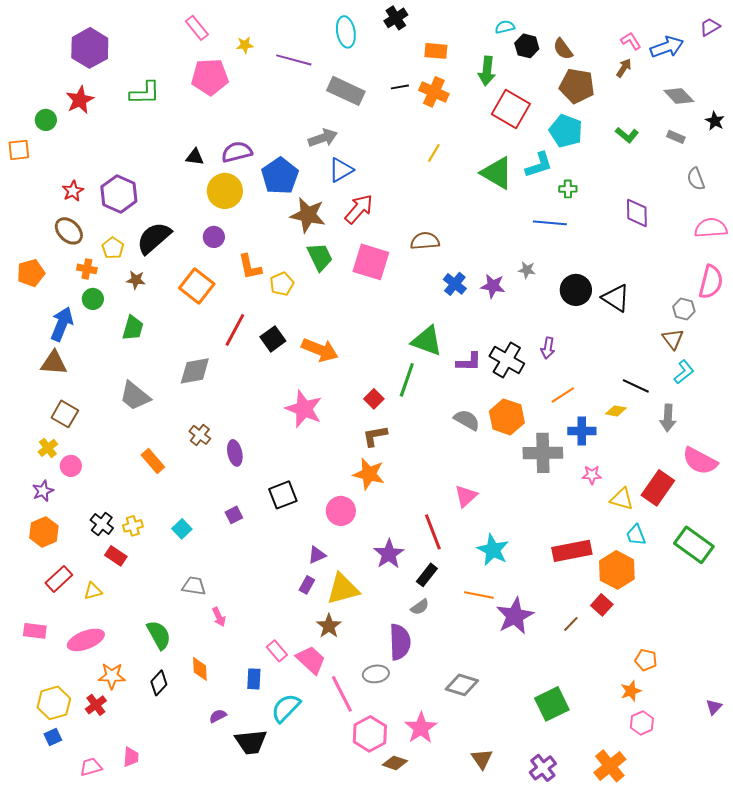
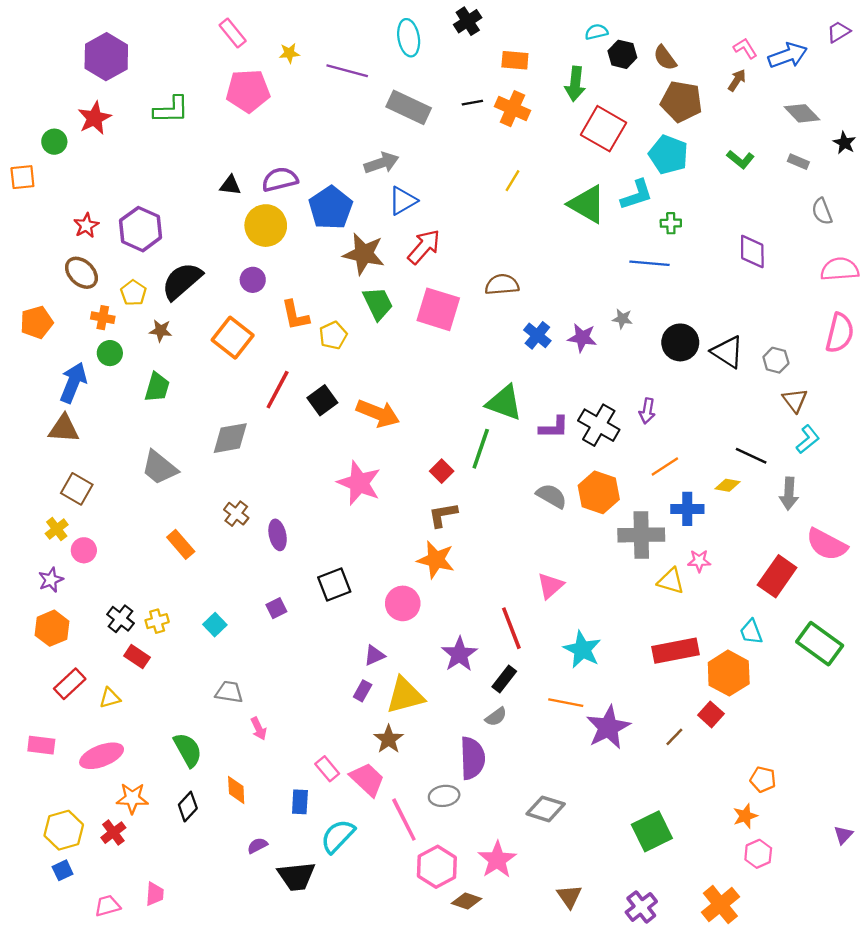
gray hexagon: (684, 309) -> (776, 360), moved
yellow triangle: (622, 499) -> (671, 581), moved

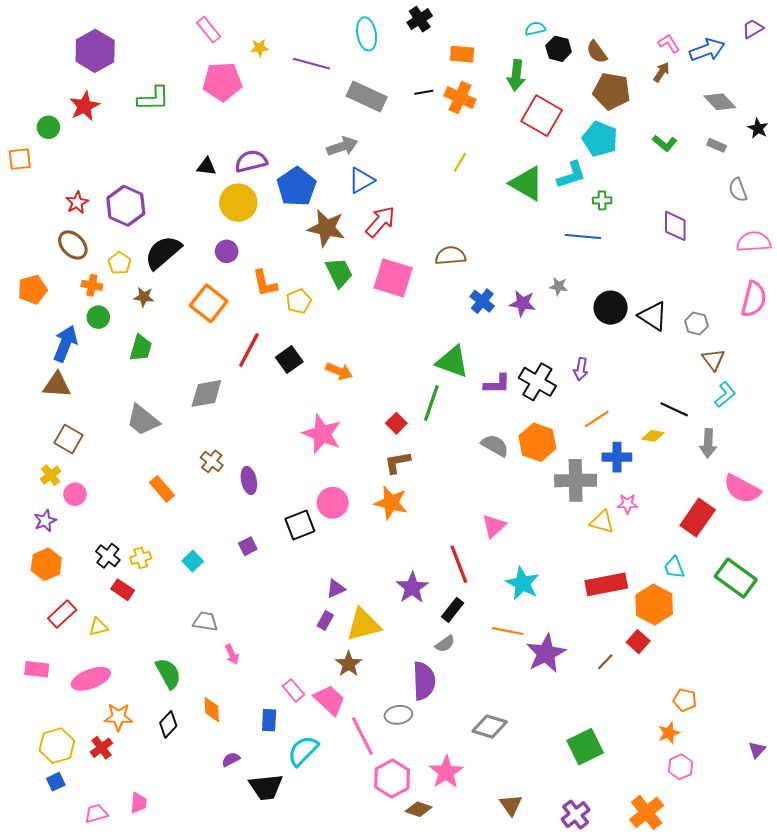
orange arrow: (378, 413) -> (339, 371), size x0.7
pink circle: (403, 603) -> (333, 503), moved

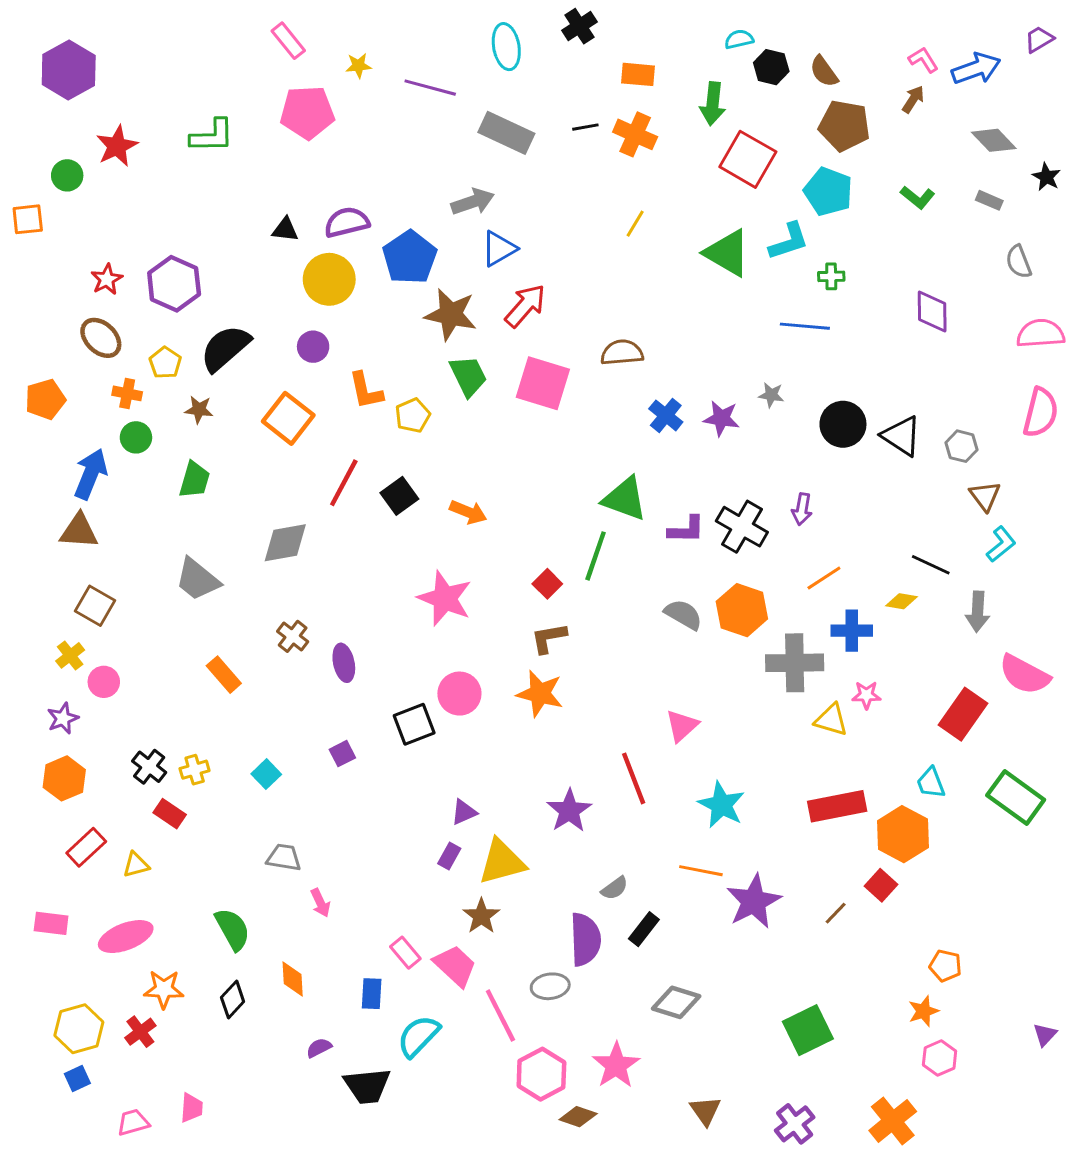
purple hexagon: (95, 51) -> (69, 70), moved
black rectangle: (453, 610) -> (644, 929), moved

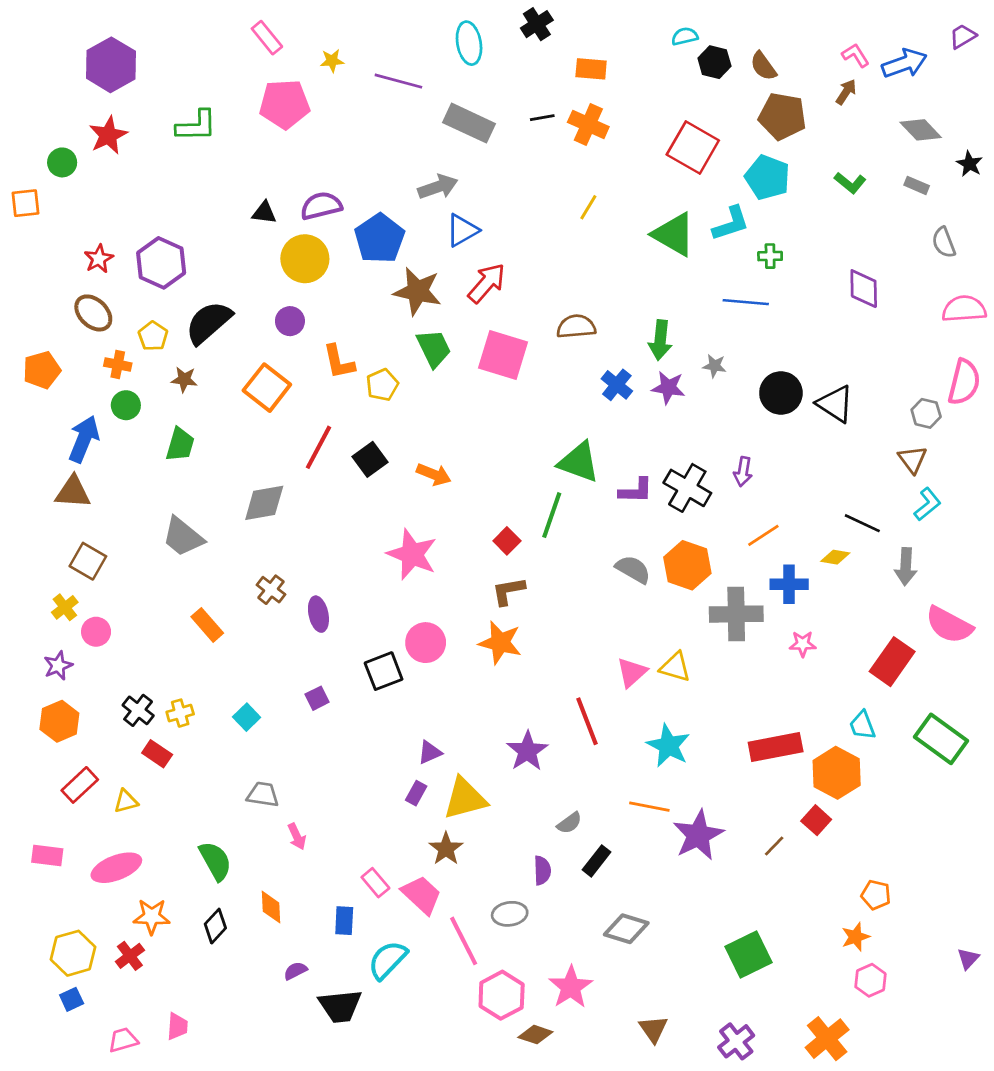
purple hexagon: (69, 70) -> (111, 65), moved
green arrow: (713, 104) -> (660, 340), moved
gray hexagon: (961, 446) -> (926, 413), moved
yellow triangle: (831, 720) -> (675, 667), moved
purple semicircle: (585, 939) -> (542, 870), size x0.6

